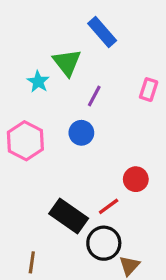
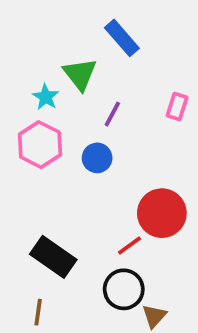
pink hexagon: (25, 141) -> (40, 145), moved
red circle: (136, 179) -> (162, 213), size x1.6
black rectangle: (69, 216) -> (53, 257), moved

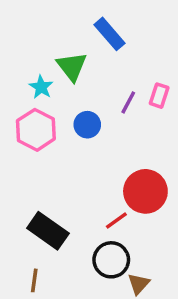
purple line: (112, 114) -> (128, 102), moved
blue circle: (97, 158) -> (87, 125), moved

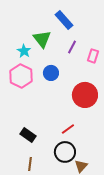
purple line: (128, 102) -> (72, 47), moved
red circle: (145, 191) -> (85, 95), moved
black rectangle: (48, 231) -> (28, 135), size x0.7
brown line: (34, 280) -> (30, 164), moved

